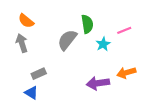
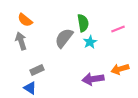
cyan star: (103, 44) -> (90, 42), moved

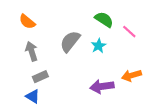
green semicircle: (83, 23) -> (104, 19), moved, turned -48
pink line: (118, 29) -> (129, 32), turned 64
gray arrow: (21, 41) -> (32, 51), moved

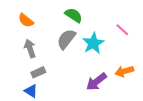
green semicircle: (104, 19) -> (74, 15), moved
cyan star: (99, 46) -> (93, 43), size x1.5
purple arrow: (102, 86) -> (96, 82), turned -30

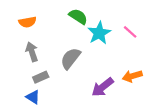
orange semicircle: (26, 20) -> (27, 22), turned -49
gray semicircle: (66, 39) -> (70, 58), moved
cyan star: (93, 43) -> (99, 33), moved

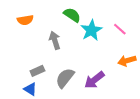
gray arrow: (32, 52) -> (55, 40), moved
gray semicircle: (70, 58) -> (65, 78), moved
orange arrow: (132, 76) -> (127, 61), moved

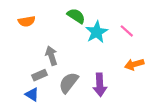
gray arrow: (55, 40) -> (51, 56), moved
purple arrow: (94, 80) -> (100, 85), turned -55

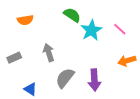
gray rectangle: (40, 75) -> (14, 58), moved

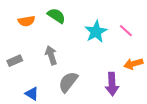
green semicircle: (72, 15) -> (56, 16), moved
purple arrow: (94, 80) -> (112, 84), moved

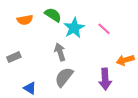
pink line: (126, 31) -> (104, 29), moved
cyan star: (96, 32) -> (74, 28), moved
gray arrow: (51, 55) -> (60, 52), moved

